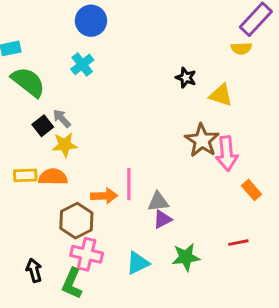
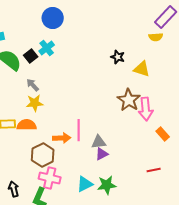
black square: (43, 126) -> (31, 56), moved
green star: (186, 257) -> (107, 185), moved

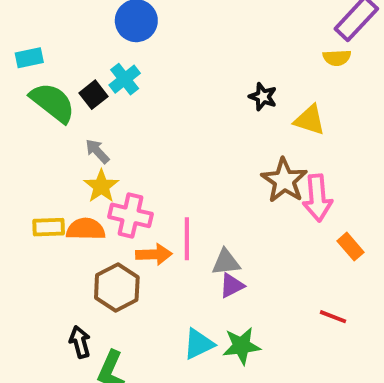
yellow star: (35, 103) -> (101, 186), turned -30
red line: (154, 170) -> (333, 317), turned 32
pink cross: (50, 178) -> (130, 215), moved
black arrow: (14, 189) -> (80, 342), moved

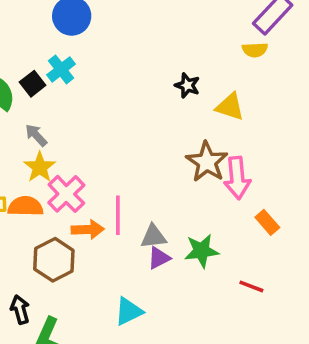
pink cross: (130, 215) -> (66, 194), turned 33
green star: (241, 346) -> (202, 251), moved

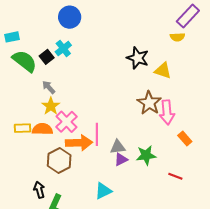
black star: (187, 85) -> (138, 58), size x1.5
orange arrow: (88, 229) -> (79, 143), size x1.4

